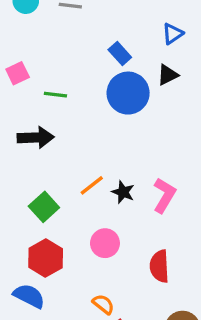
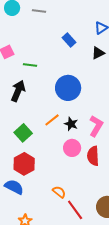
blue circle: (128, 93) -> (68, 88), moved
black arrow: (36, 138) -> (18, 91), turned -65
pink circle: (105, 243) -> (72, 148), moved
red semicircle: (159, 266) -> (93, 156), moved

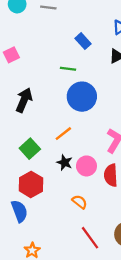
green line: (30, 65) -> (68, 69), moved
black star: (71, 124) -> (65, 162), moved
blue semicircle: (14, 187) -> (19, 211), turned 42
orange semicircle: (59, 192) -> (80, 202), moved

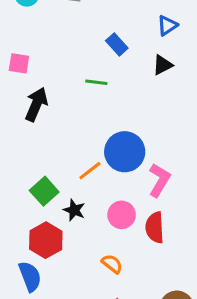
pink square: (11, 55) -> (19, 63), turned 35
blue circle: (82, 97) -> (125, 152), moved
black arrow: (24, 100) -> (36, 104), moved
black star: (65, 162) -> (74, 210), moved

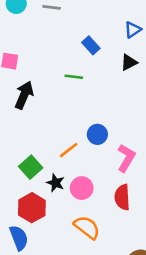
blue circle: (125, 152) -> (97, 134), size x0.6
pink circle: (122, 215) -> (82, 188), moved
orange semicircle: (112, 264) -> (87, 227), size x1.5

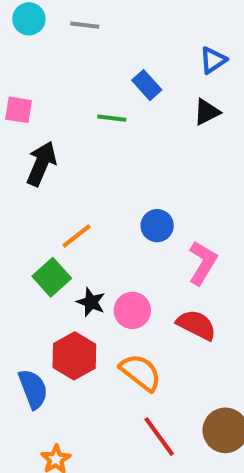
green line: (74, 77) -> (112, 118), moved
orange line: (69, 150) -> (76, 236), moved
red semicircle: (122, 197) -> (196, 325), turned 120
red hexagon: (32, 208) -> (74, 356), moved

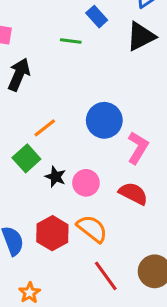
black triangle: (207, 112) -> (141, 36), size x1.5
blue circle: (157, 226) -> (104, 120), size x1.5
red hexagon: (74, 356) -> (52, 233), moved

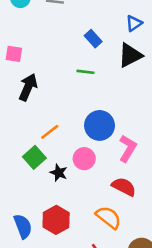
green line: (71, 41) -> (85, 72), moved
pink circle: (86, 183) -> (84, 159), moved
orange semicircle: (92, 229) -> (108, 217), moved

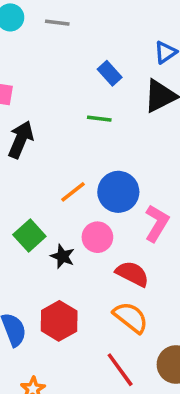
orange line: (50, 132) -> (73, 192), moved
red semicircle: (124, 187) -> (132, 274), moved

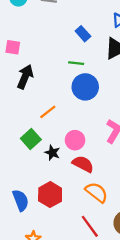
orange line: (73, 192) -> (48, 112), moved
blue circle: (118, 192) -> (85, 87), moved
red semicircle: (132, 274) -> (83, 164), moved

